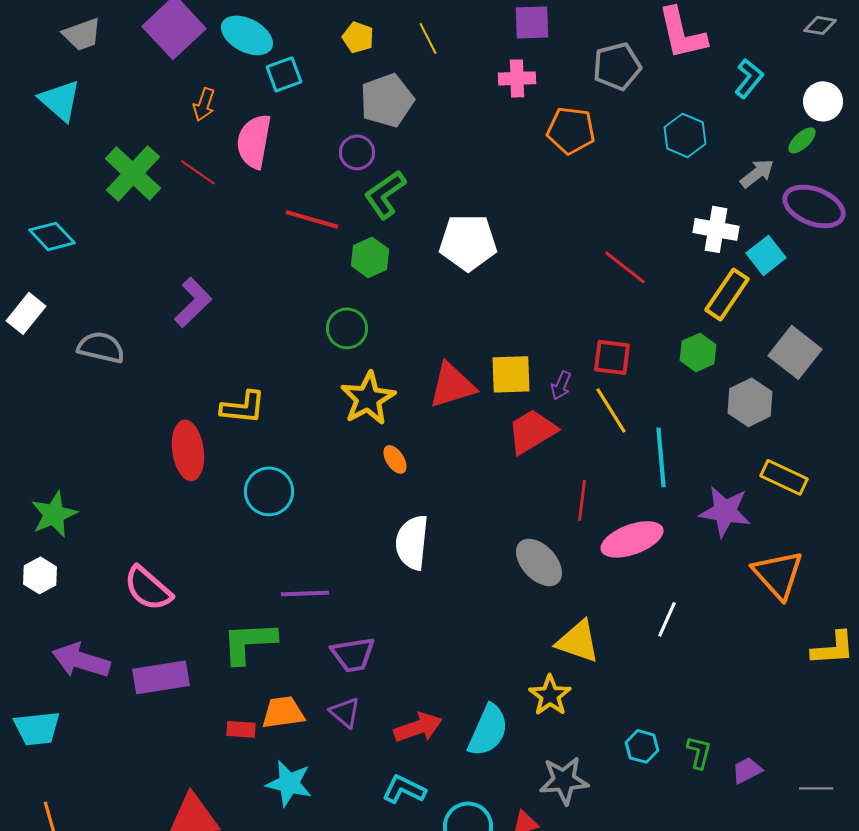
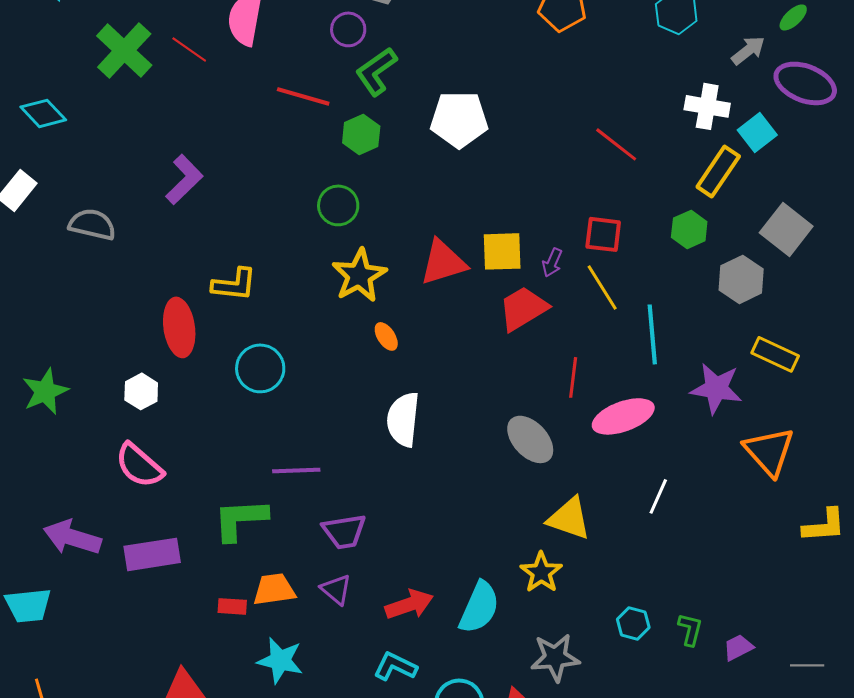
white hexagon: (40, 575) -> (141, 391), moved

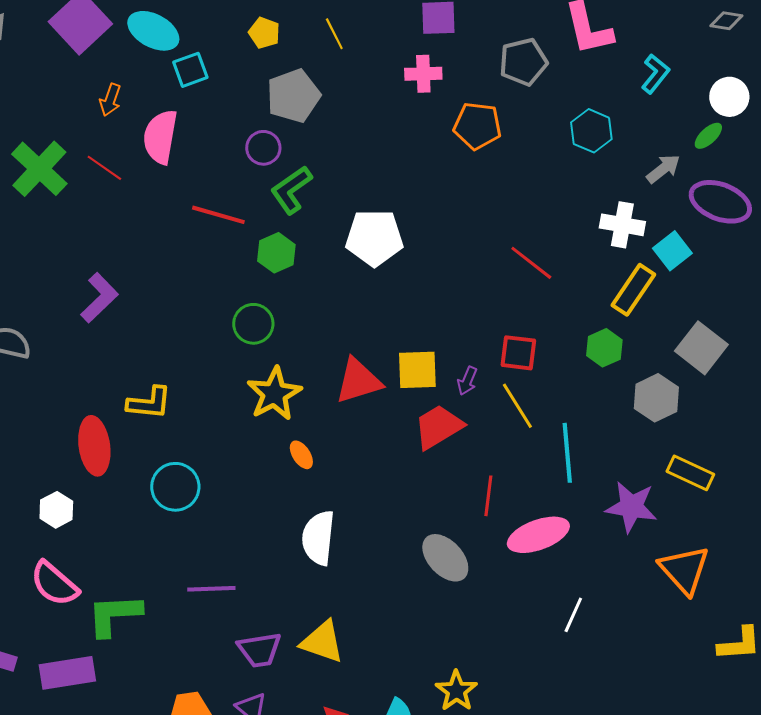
yellow triangle: (569, 518) -> (322, 642), moved
green L-shape: (240, 519) -> (114, 615), moved

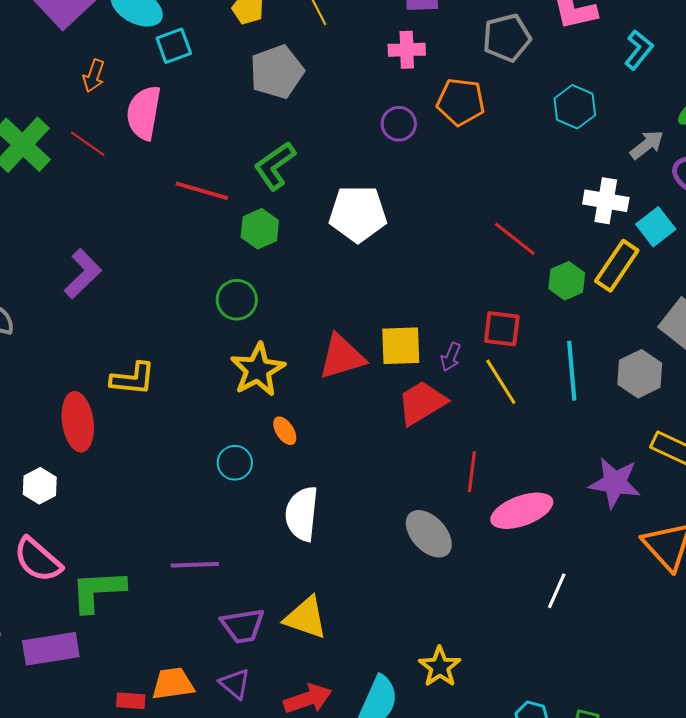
purple circle: (263, 148) -> (399, 124), moved
green hexagon: (604, 348) -> (567, 281), moved
cyan line: (567, 453) -> (572, 371), moved
cyan circle: (175, 487) -> (235, 463), moved, size x0.7

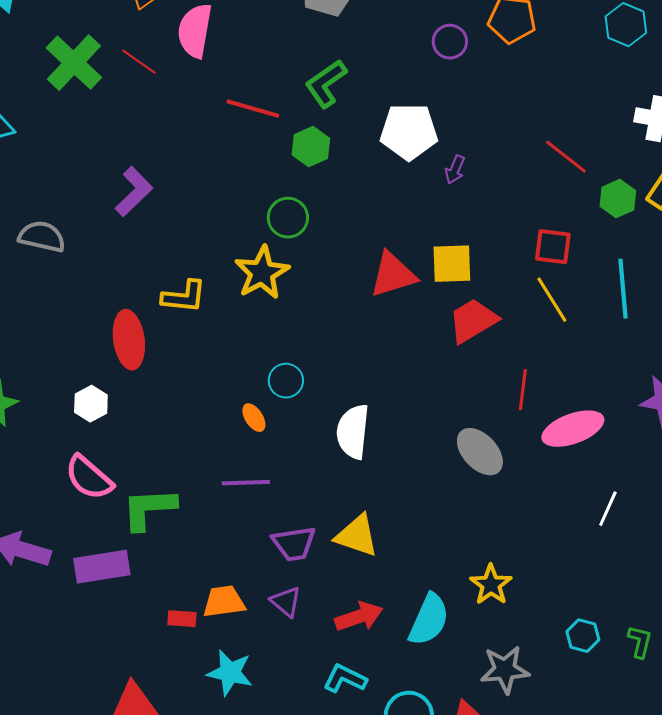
purple arrow: (451, 357) -> (455, 170), moved
yellow star: (258, 370) -> (262, 273), moved
orange ellipse: (285, 431) -> (254, 418), moved

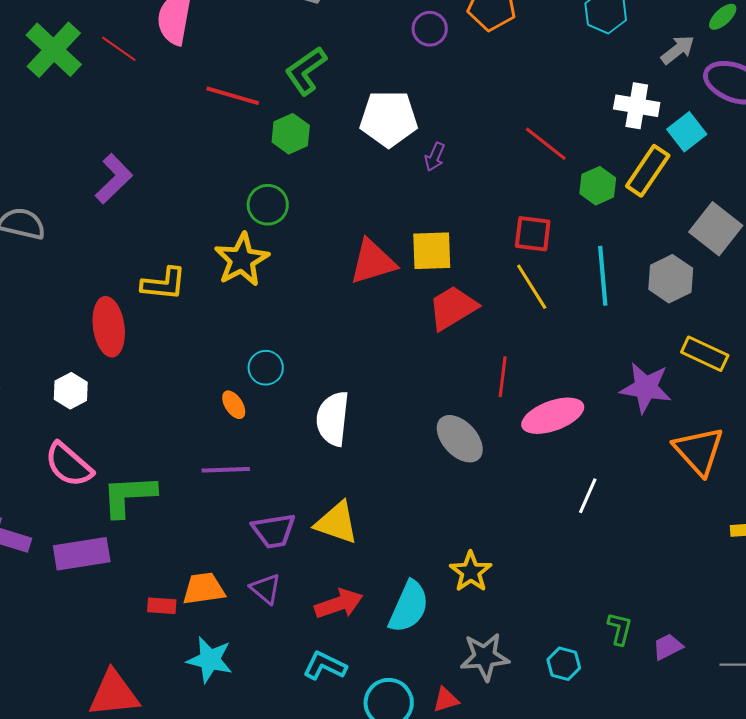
cyan hexagon: (583, 636) -> (564, 664), moved

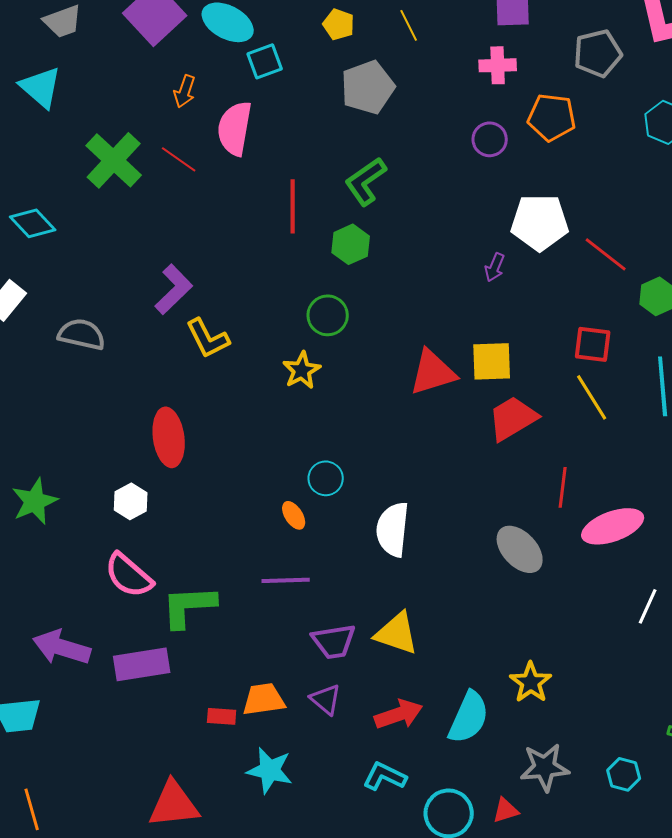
red line: (233, 96) -> (293, 206), turned 74
white pentagon: (389, 119) -> (540, 222), moved
yellow star: (242, 260) -> (302, 370), size x0.7
yellow L-shape: (164, 284) -> (208, 338), moved, turned 57

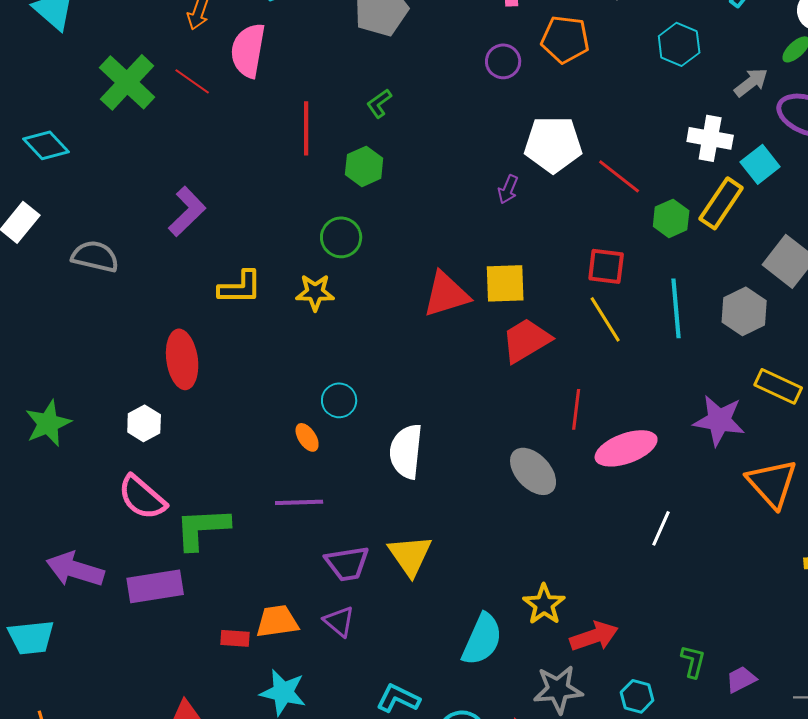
green L-shape: (366, 181) -> (379, 103), size x0.6
yellow L-shape: (208, 338) -> (240, 287), moved, turned -63
yellow star: (302, 370) -> (315, 292), turned 30
yellow triangle: (397, 633) -> (410, 555), turned 36
red arrow: (399, 714) -> (594, 636), moved

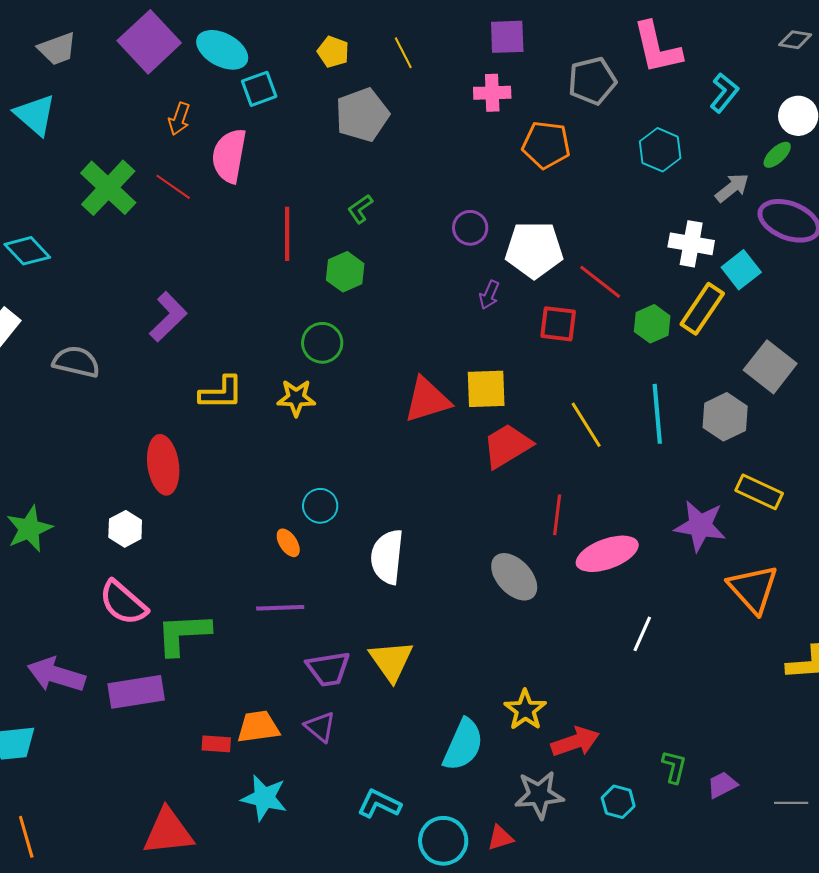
purple circle: (503, 61) -> (470, 228), moved
red square: (606, 266) -> (558, 324), moved

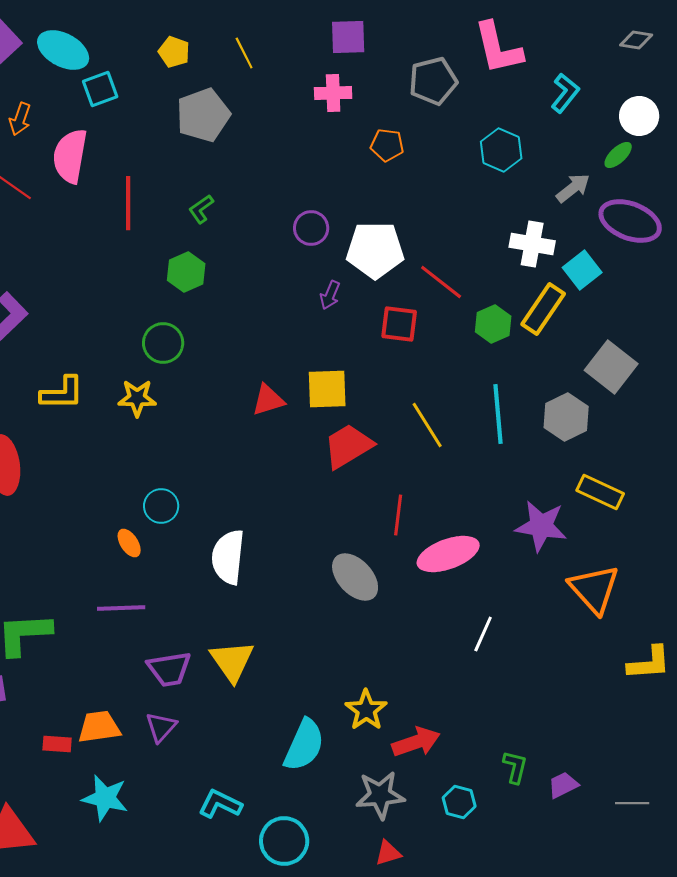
orange pentagon: (546, 145) -> (387, 145), size x0.7
red line: (287, 234) -> (128, 203), moved
red triangle: (427, 400) -> (268, 400), size x0.7
purple triangle: (320, 727) -> (161, 727), turned 32
red triangle: (500, 838) -> (388, 853), moved

